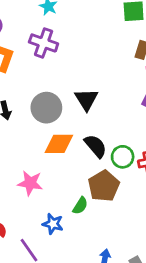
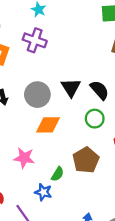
black semicircle: (96, 146) -> (99, 90), moved
green circle: (123, 157) -> (95, 119), moved
green semicircle: (80, 206) -> (58, 174), moved

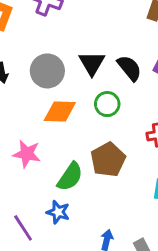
green circle: (95, 119) -> (107, 104), moved
green semicircle: (58, 174) -> (70, 177), size x1.5
blue star: (43, 192) -> (58, 212), moved

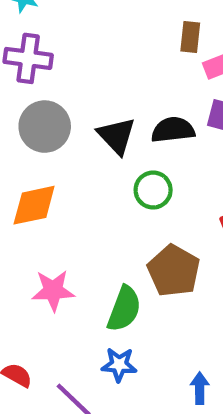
black semicircle: (129, 68) -> (173, 130), turned -44
gray circle: (47, 71) -> (45, 127), moved
orange diamond: (60, 112) -> (34, 205), moved

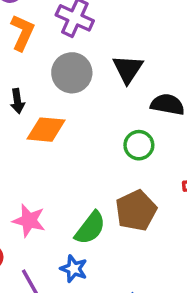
black triangle: (117, 136) -> (128, 69), moved
pink star: (53, 291) -> (29, 220), moved

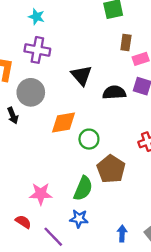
gray circle: (72, 73) -> (31, 92), moved
orange diamond: (46, 130) -> (64, 122), moved
green circle: (139, 145) -> (89, 139), moved

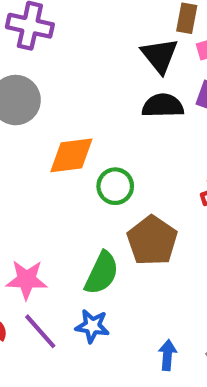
black triangle: (82, 75) -> (160, 56), moved
purple line: (53, 237) -> (40, 331), moved

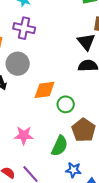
pink star: (27, 280) -> (24, 135), moved
blue star: (92, 326) -> (73, 170), moved

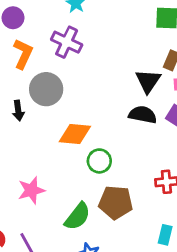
brown pentagon: (84, 130) -> (116, 202), turned 30
pink star: (24, 135) -> (31, 190), turned -30

